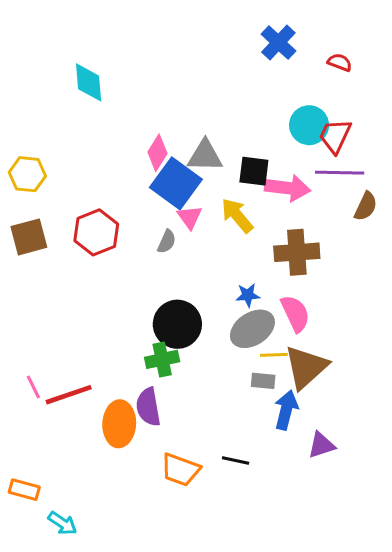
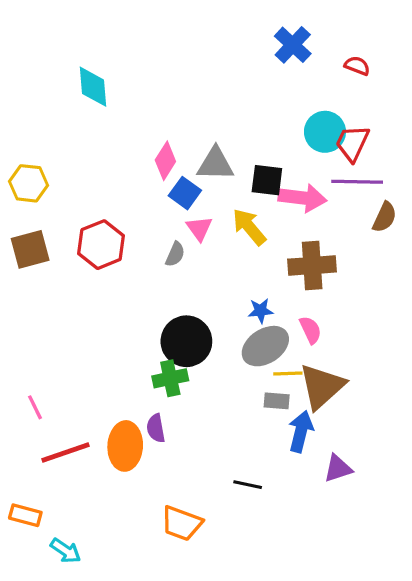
blue square: (176, 183) -> (185, 193), size x0.6
pink semicircle: (295, 314) -> (310, 330), size x0.7
red line: (69, 395) -> (66, 452), moved
purple semicircle: (148, 407) -> (156, 428), size x0.7
orange trapezoid: (180, 470) -> (182, 523), moved

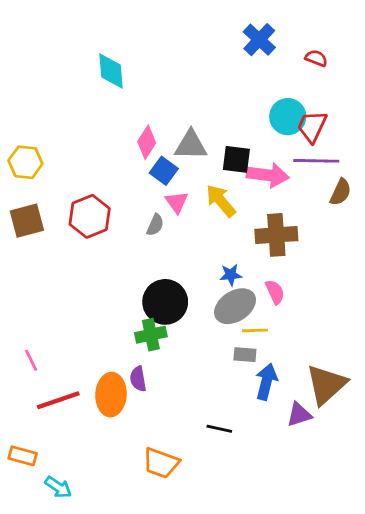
cyan diamond: (93, 87) -> (111, 71), moved
brown triangle: (322, 386) -> (326, 385), moved

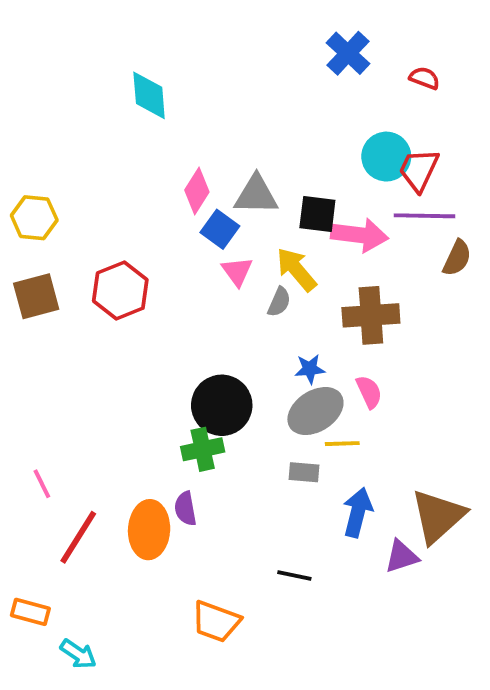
gray semicircle: (155, 225) -> (279, 302), moved
gray rectangle: (245, 355) -> (304, 472), moved
red line: (58, 400) -> (78, 537), turned -39

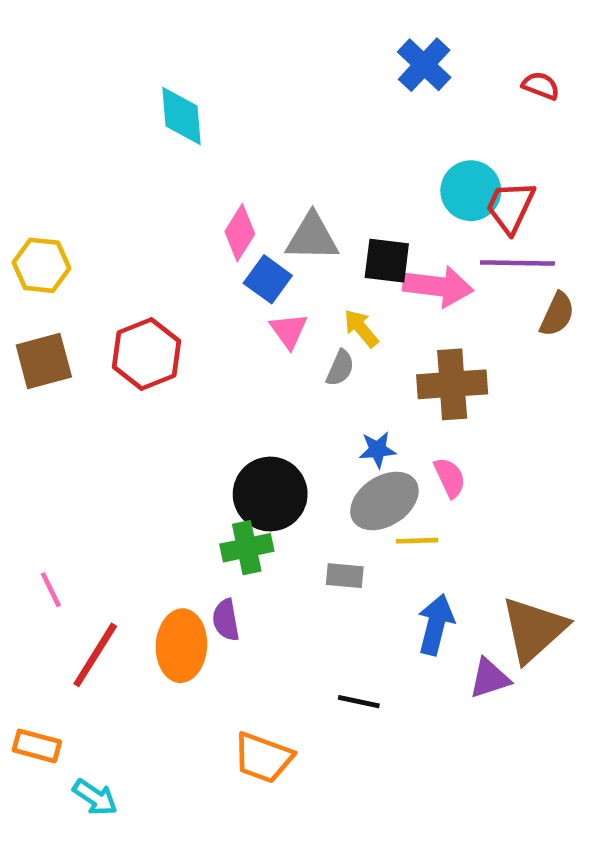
red semicircle: (425, 78) -> (541, 86), moved
yellow arrow: (296, 269) -> (361, 328), size x0.7
gray rectangle: (304, 472) -> (345, 576), moved

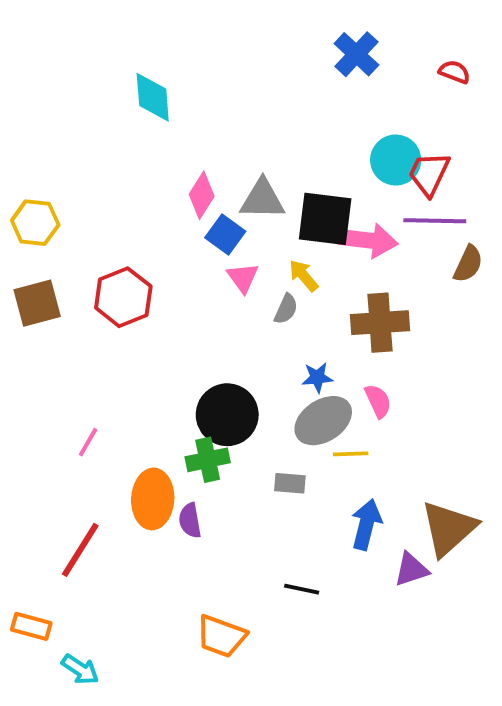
black square: (387, 261) -> (325, 219), size x1.4
pink line: (51, 590) -> (88, 442), moved, turned 56
orange ellipse: (181, 646) -> (153, 499), moved

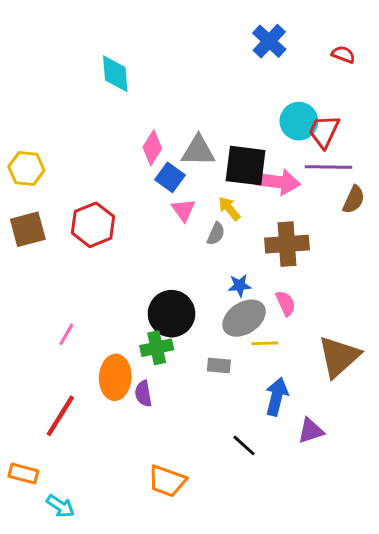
brown triangle: (449, 528) -> (339, 357), moved
black line: (302, 589) -> (244, 445), moved, turned 30

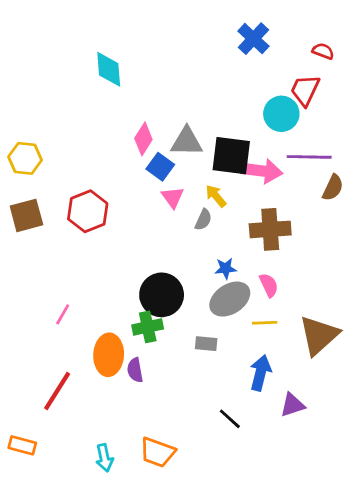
red trapezoid: (324, 131) -> (305, 90), moved
yellow line: (265, 343) -> (265, 323), moved
cyan arrow: (60, 506) -> (104, 458), moved, turned 44

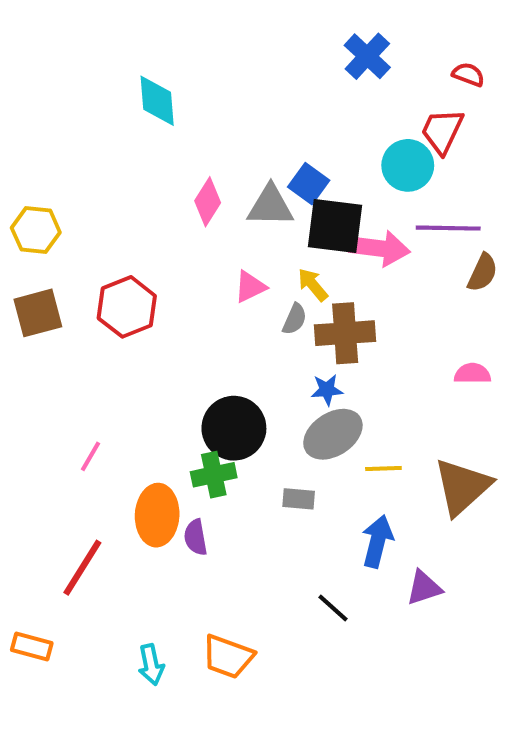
blue square: (160, 167) -> (309, 184), moved
pink triangle: (173, 197) -> (250, 287), turned 40
brown cross: (270, 229) -> (345, 333), moved
pink semicircle: (269, 285) -> (472, 374), moved, turned -65

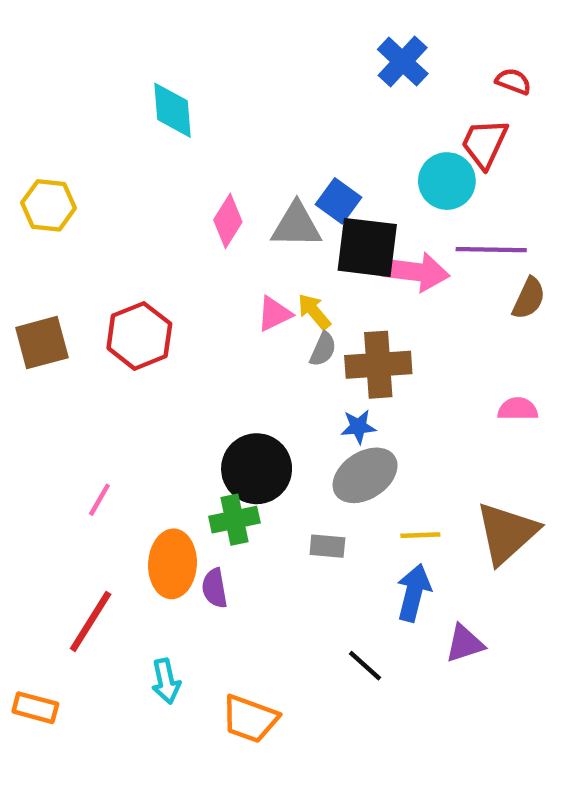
yellow hexagon: (36, 230) -> (49, 205), moved
yellow arrow: (313, 285) -> (314, 312), moved
yellow line: (383, 469) -> (420, 535), moved
cyan arrow: (151, 665) -> (166, 681), moved

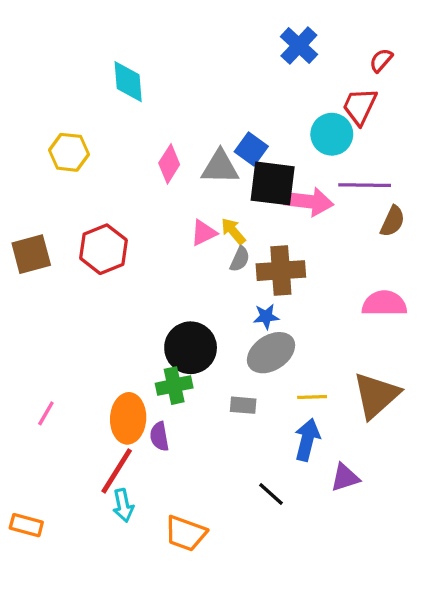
red semicircle: (513, 81) -> (381, 60), turned -70
yellow hexagon: (49, 205) -> (69, 152), moved
pink semicircle: (518, 409) -> (384, 303), size x1.5
pink line: (99, 500) -> (46, 413), moved
red line: (91, 621) -> (117, 471), moved

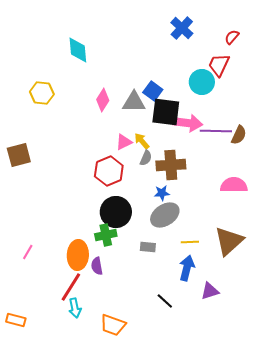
purple line: (365, 185) -> (216, 131), moved
red hexagon: (103, 249) -> (109, 171), moved

